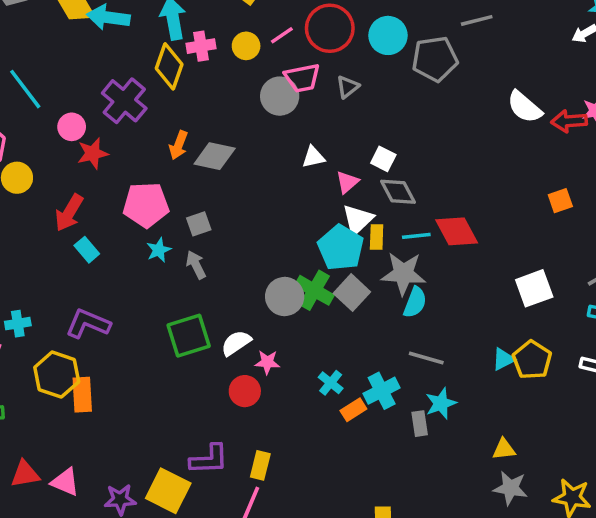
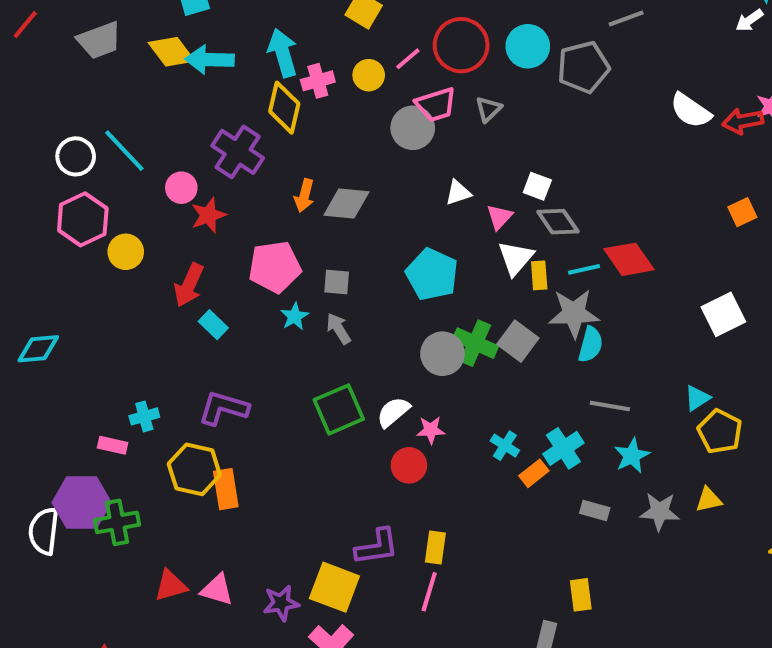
gray square: (199, 224) -> (337, 282), turned 30
cyan pentagon: (341, 248) -> (432, 274), moved
yellow pentagon: (532, 360) -> (720, 431), moved
gray rectangle: (420, 424) -> (595, 511), moved, turned -60
gray star: (510, 488) -> (660, 512), moved

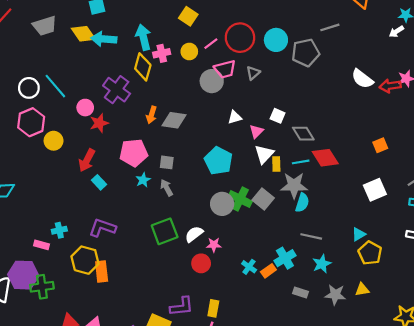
orange square: (742, 212) -> (380, 145), moved
gray diamond: (558, 222) -> (303, 134), moved
cyan cross: (505, 446) -> (249, 267), moved

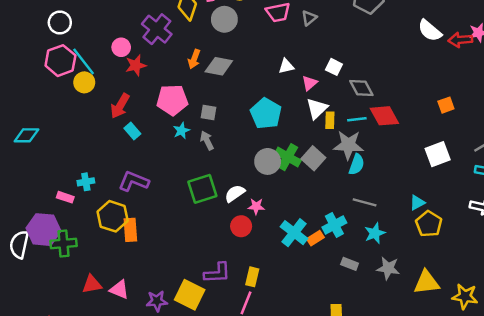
gray circle: (212, 81) -> (224, 19), moved
cyan line: (55, 86) -> (84, 61), moved
cyan cross: (249, 267) -> (294, 233), size x1.6
yellow triangle: (362, 290) -> (427, 282), moved, size x1.6

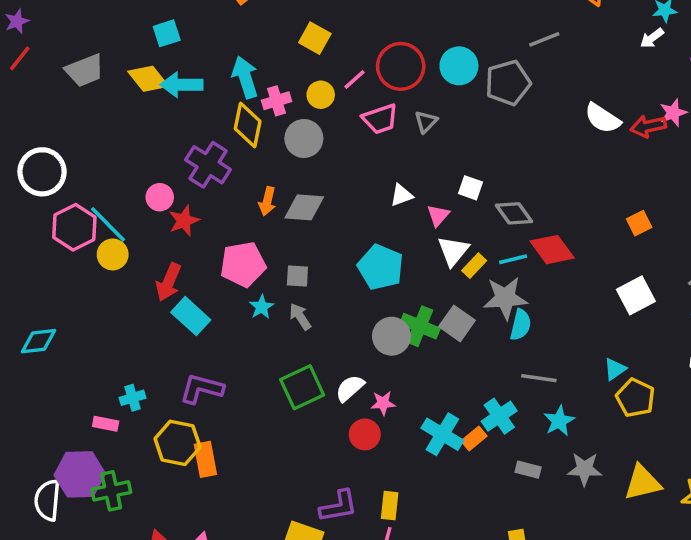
white circle: (60, 23) -> (42, 172), moved, size x1.4
yellow rectangle: (330, 120) -> (474, 266), turned 49
cyan rectangle: (132, 131) -> (191, 316), size x1.5

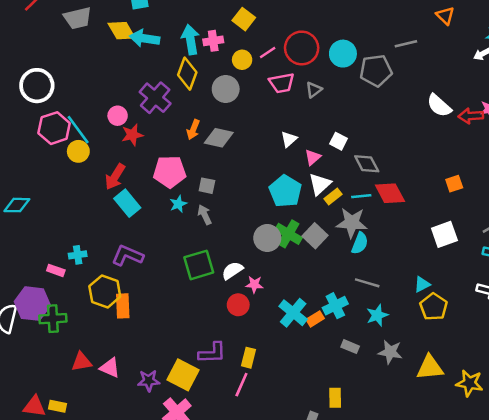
pink cross: (276, 101) -> (213, 41), moved
white triangle: (402, 195) -> (289, 139), turned -30
cyan pentagon: (381, 267) -> (285, 191), moved

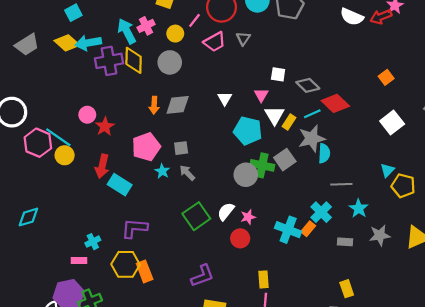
purple cross: (155, 98) -> (109, 61), moved, turned -32
white triangle: (289, 139) -> (225, 99), moved
gray square: (315, 236) -> (285, 160), turned 30
purple L-shape: (212, 353) -> (202, 276), moved

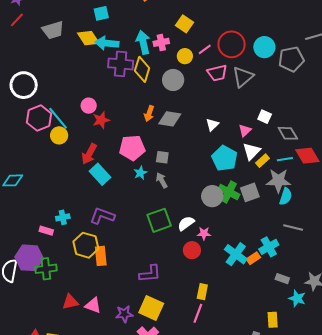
gray triangle: (243, 38) -> (243, 77), size x1.6
cyan star: (359, 208) -> (297, 298), moved, turned -30

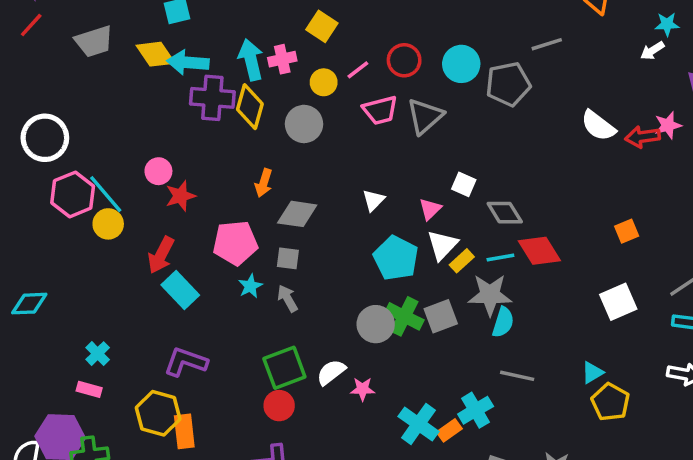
red circle: (232, 44) -> (404, 60), size x0.7
gray diamond: (170, 119) -> (297, 214), moved
cyan cross: (63, 217) -> (98, 354), moved, turned -32
red circle: (192, 250) -> (279, 406), moved

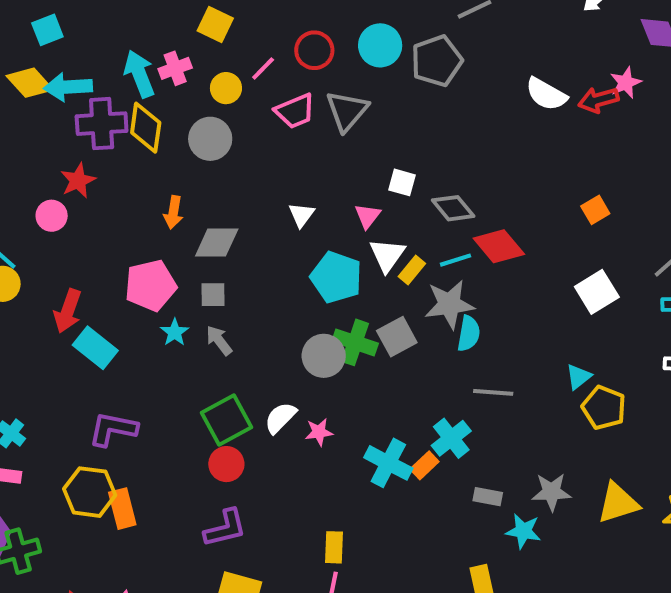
red star: (180, 196) -> (78, 181), moved

